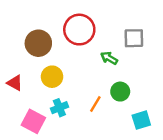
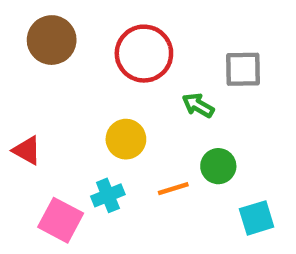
brown circle: (38, 43) -> (52, 40), moved
yellow circle: (52, 77) -> (126, 139), moved
orange line: (95, 104) -> (173, 189), turned 42

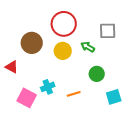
brown circle: (52, 40) -> (32, 43), moved
yellow circle: (126, 139) -> (63, 51), moved
orange line: (173, 189) -> (74, 94), moved

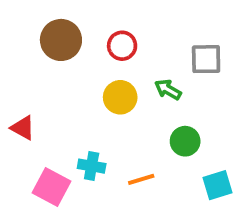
red circle: (64, 24) -> (122, 46), size x0.6
brown circle: (32, 43) -> (61, 40), moved
cyan cross: (48, 87) -> (92, 166), turned 32

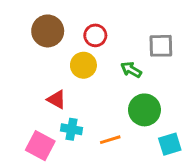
yellow circle: (120, 97) -> (83, 65), moved
red triangle: (23, 128) -> (57, 99), moved
green circle: (185, 141) -> (144, 110), size x1.4

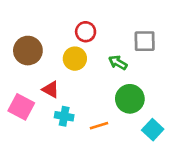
brown circle: (48, 31) -> (28, 51), moved
cyan square: (170, 144) -> (153, 130), turned -30
pink square: (40, 146) -> (21, 107), moved

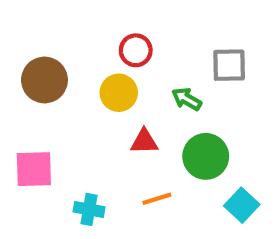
red triangle: (51, 89) -> (144, 142), moved, turned -30
pink square: (21, 107) -> (34, 169), turned -30
cyan cross: (64, 116) -> (89, 209), moved

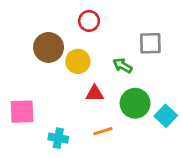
red circle: (136, 50) -> (89, 21), moved
brown circle: (44, 80) -> (49, 47), moved
cyan square: (242, 205) -> (166, 116), moved

